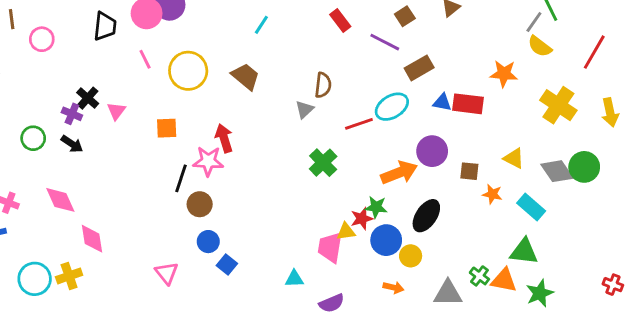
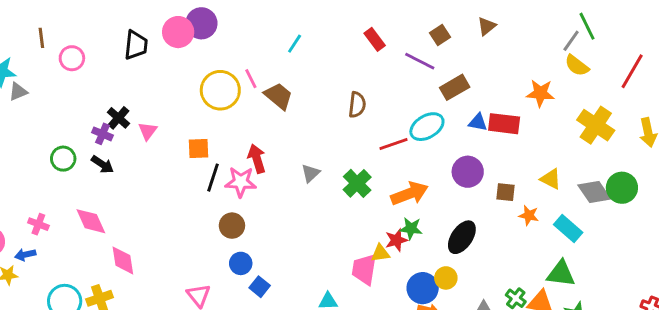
pink line: (145, 59) -> (251, 79), moved
gray triangle: (304, 110) -> (311, 173), moved
orange arrow: (399, 173) -> (409, 194), moved
black line: (181, 178) -> (213, 178), moved
blue circle: (386, 240) -> (423, 288), moved

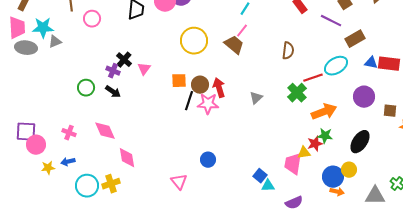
pink line: (251, 79) -> (242, 31), moved, turned 64
green cross: (357, 183) -> (297, 93), moved
brown circle: (232, 226) -> (200, 85), moved
blue arrow: (25, 255) -> (68, 162), moved
blue square: (260, 287) -> (260, 176), moved

